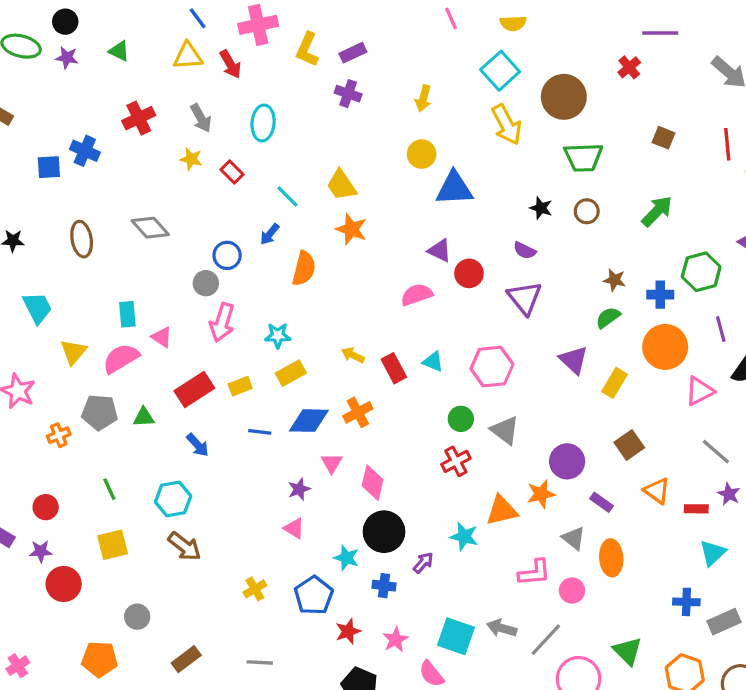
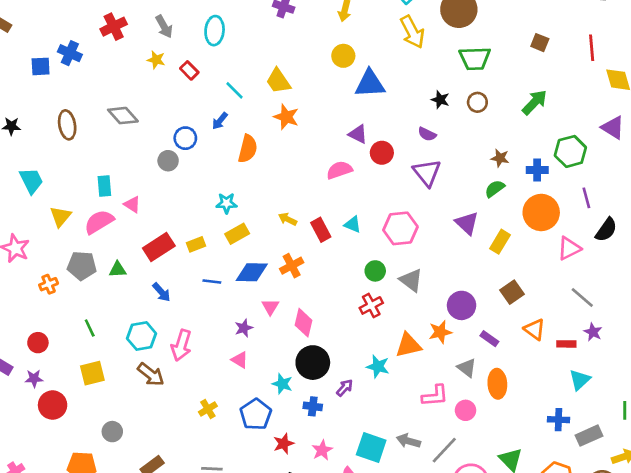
pink arrow: (222, 322) -> (181, 345), moved

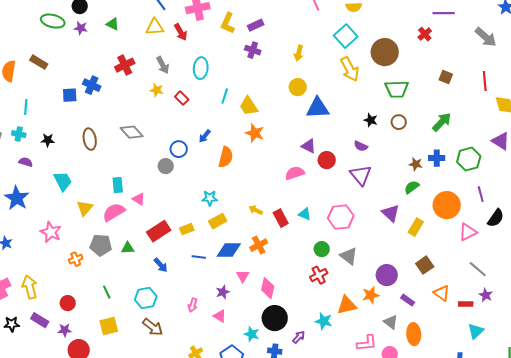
cyan line: (234, 90) -> (225, 96), moved, turned 63
blue cross: (537, 170) -> (437, 158), moved
pink arrow: (181, 345) -> (193, 305), moved, size x0.6

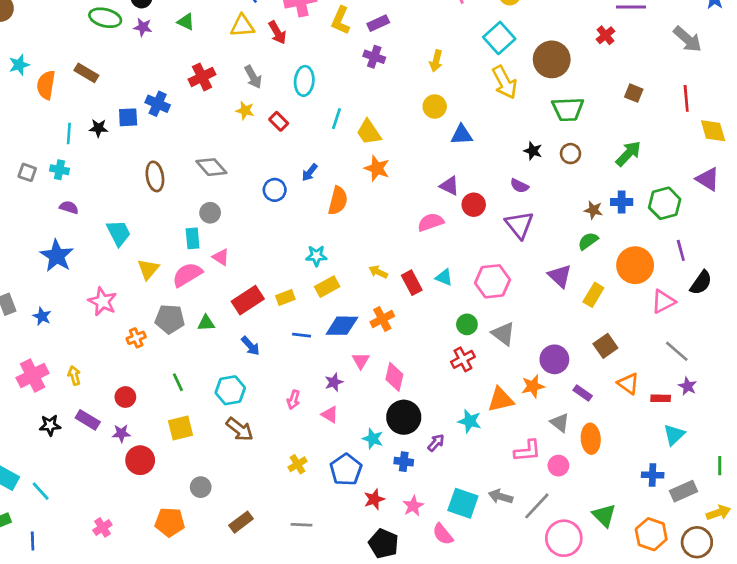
blue triangle: (318, 108) -> (462, 135), size x0.7
black star: (48, 140) -> (98, 128), moved
gray circle: (166, 166) -> (210, 213), moved
yellow arrow: (30, 287) -> (74, 375), size x0.6

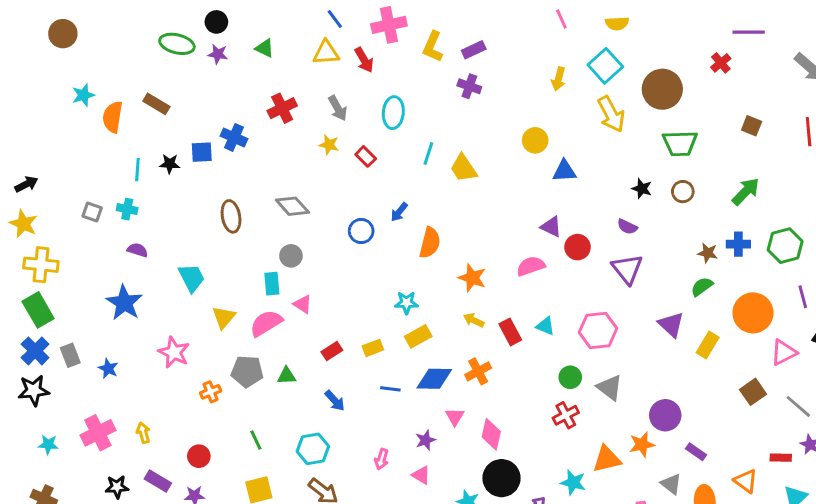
yellow arrow: (436, 61) -> (559, 79), moved
orange star: (377, 168) -> (472, 278), moved
red rectangle: (248, 300) -> (332, 351), size x0.6
brown square: (605, 346) -> (753, 392), moved
orange triangle: (628, 384) -> (746, 481), moved

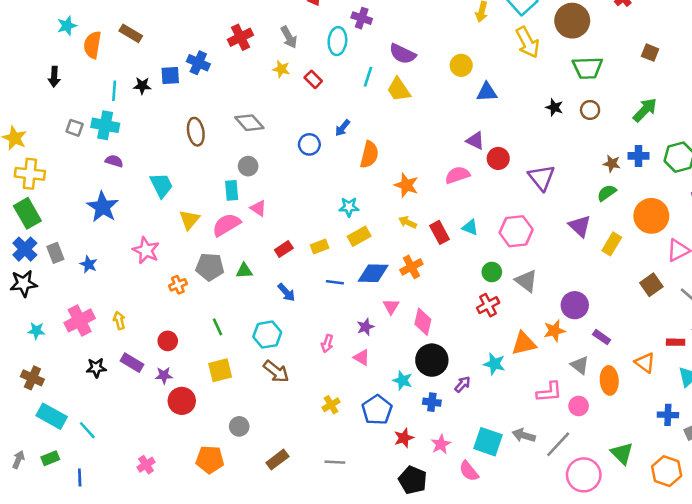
purple cross: (469, 86) -> (362, 18), moved
black arrow: (26, 184) -> (54, 77), moved, turned 120
cyan cross: (127, 209) -> (105, 125), size x1.5
purple semicircle: (627, 227) -> (403, 54), moved, size x1.5

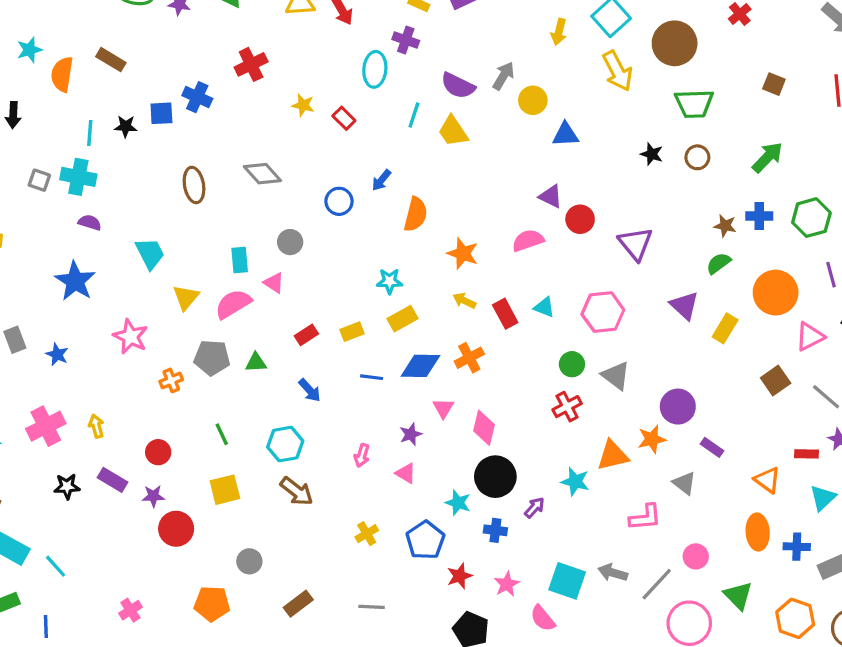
gray arrow: (289, 37) -> (504, 76), moved, turned -120
gray circle: (248, 166) -> (290, 242), moved
orange ellipse: (609, 380) -> (758, 532), moved
pink circle: (579, 406) -> (696, 556), moved

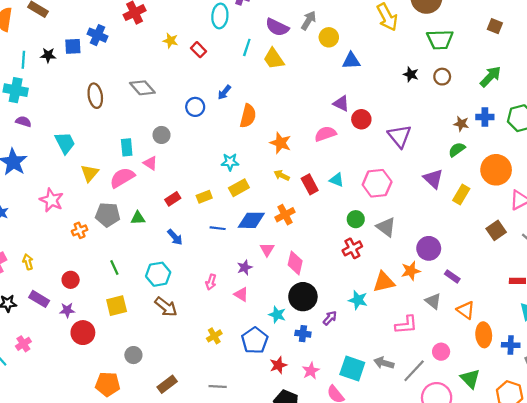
orange triangle: (767, 480) -> (466, 310), moved
pink cross: (130, 610) -> (23, 344), moved

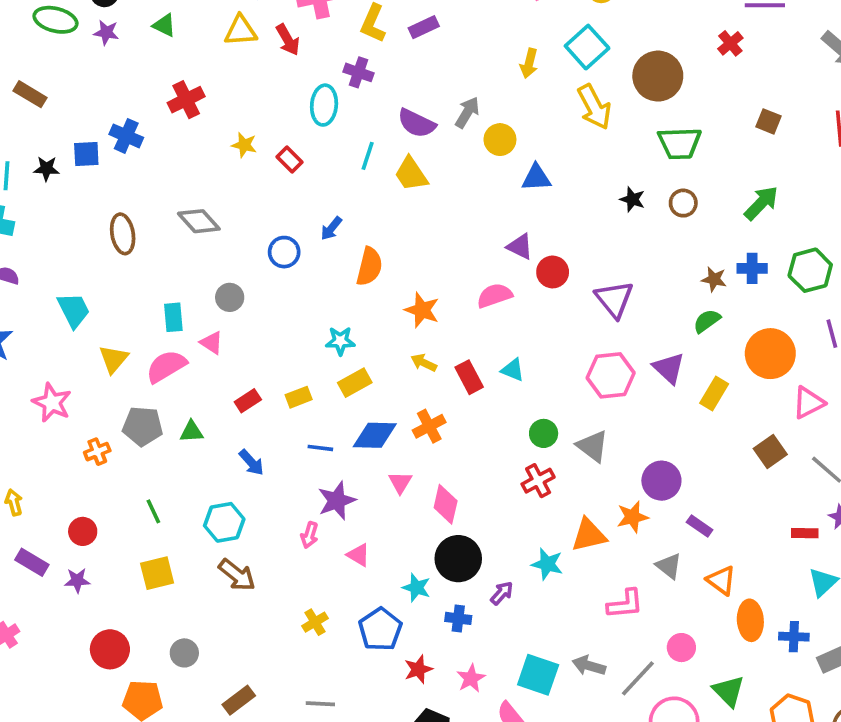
pink hexagon: (377, 183) -> (611, 375), moved
purple star: (245, 267) -> (337, 501), moved, size x1.5
red circle: (83, 333) -> (110, 649), moved

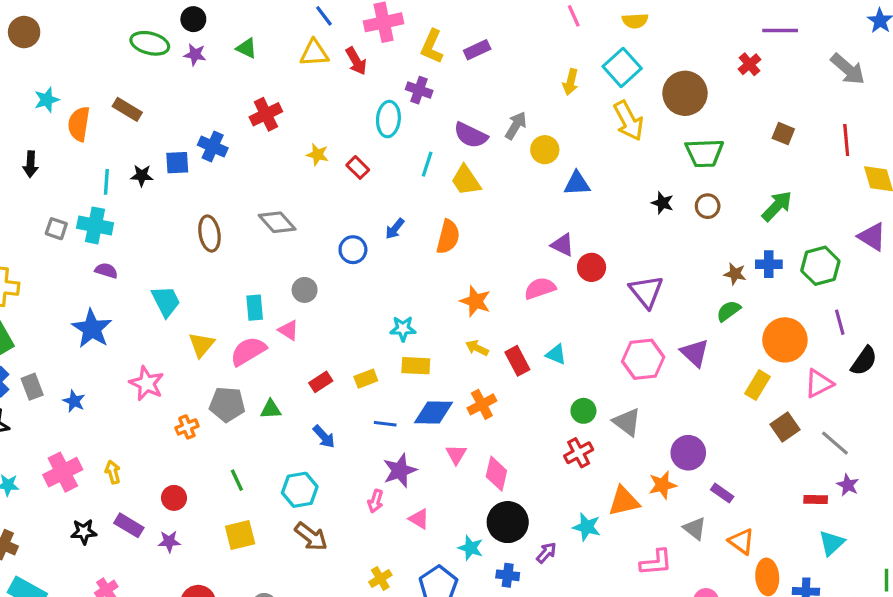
orange semicircle: (369, 267) -> (448, 237), moved
yellow rectangle: (355, 383) -> (416, 366), turned 32
yellow rectangle: (714, 394) -> (758, 385), moved

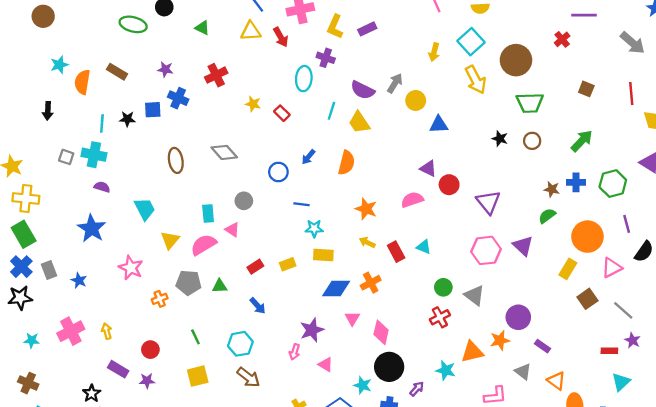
purple star: (195, 55) -> (165, 69), moved
blue line: (385, 424) -> (301, 204), moved
black star: (84, 532) -> (92, 393), moved, turned -30

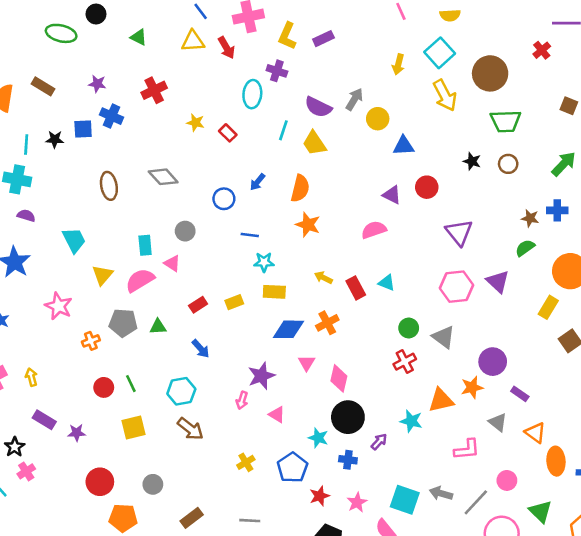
red circle: (449, 185) -> (427, 187), moved
orange star: (366, 209) -> (308, 225), moved
red circle: (150, 350) -> (104, 387), moved

